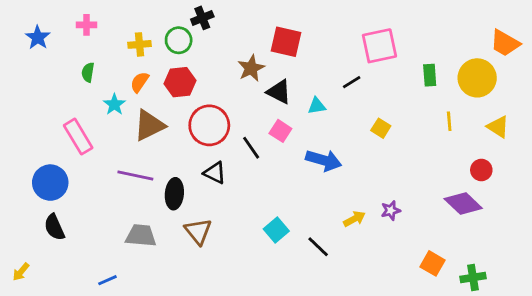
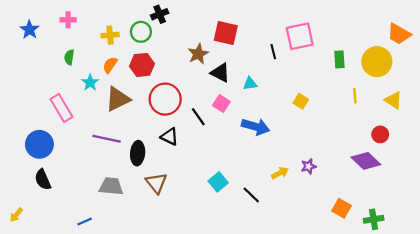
black line: (352, 82) -> (273, 52), moved, turned -72

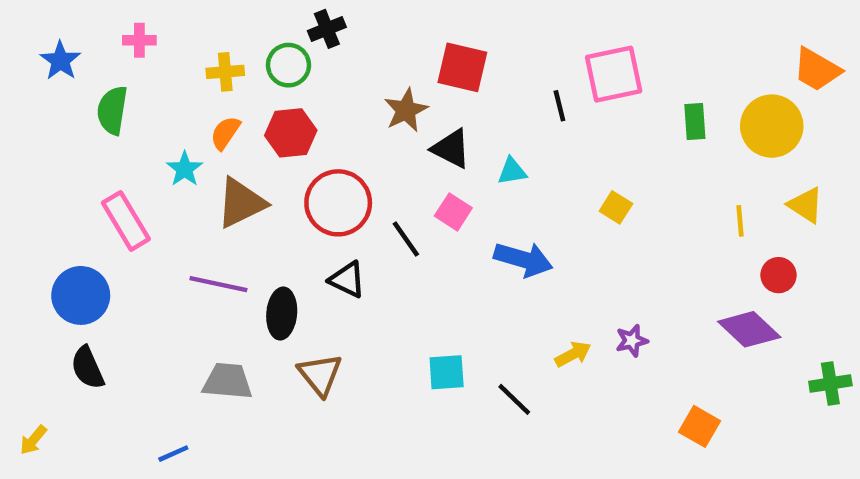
green semicircle: (69, 57) -> (112, 110), moved, size x1.5
yellow line: (355, 96) -> (740, 221), moved
cyan square: (218, 182) -> (447, 372), turned 36
green cross: (374, 219) -> (830, 384), moved

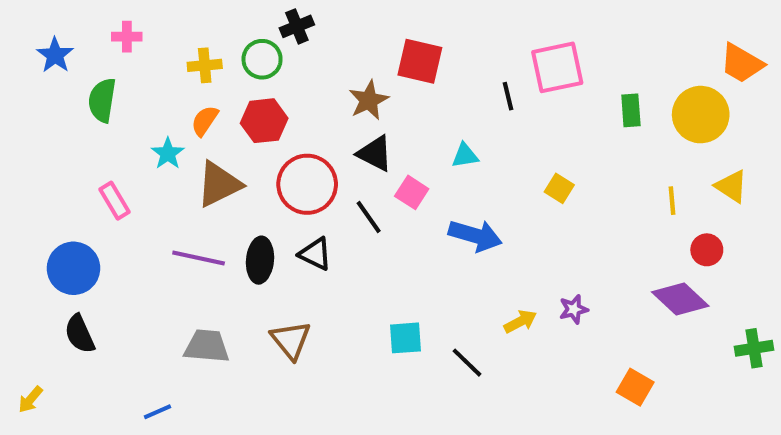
black triangle: (451, 149) -> (375, 153), moved
pink rectangle: (126, 221) -> (114, 201), size x0.7
black ellipse: (282, 314) -> (260, 260), moved

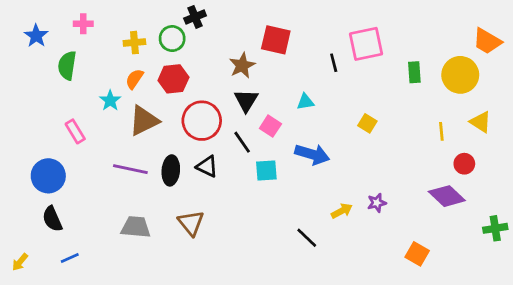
black triangle: (375, 153) -> (246, 100), turned 35
cyan square: (406, 338) -> (266, 170), moved
blue line: (158, 412) -> (70, 258), moved

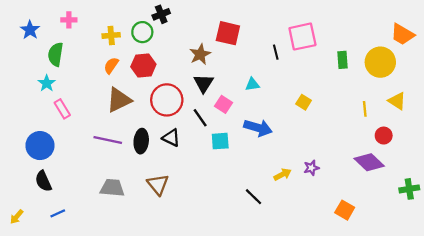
cyan star: (110, 100) -> (47, 83), moved

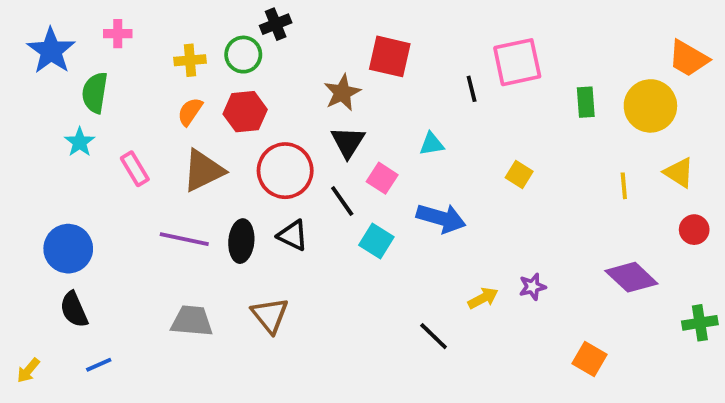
blue star: (30, 30) -> (51, 51), size x1.4
pink rectangle: (62, 109) -> (135, 169), moved
red circle: (384, 136) -> (694, 230), moved
cyan square: (220, 141) -> (376, 241), turned 36

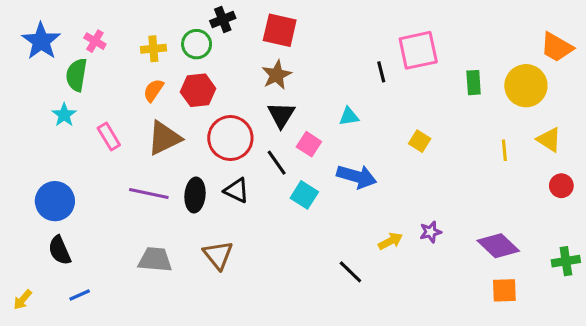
pink cross: (118, 34) -> (95, 41), moved, turned 30
red square: (390, 56) -> (280, 30), moved
purple diamond: (631, 277) -> (498, 246), moved
orange square: (590, 359) -> (504, 290), moved, turned -32

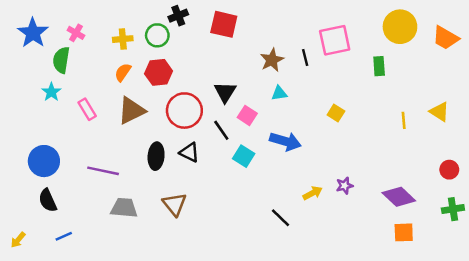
brown star: (277, 75) -> (272, 60), moved
yellow circle: (526, 86) -> (400, 27), moved
red circle: (561, 186) -> (449, 170), moved
purple line: (149, 193) -> (103, 171), moved

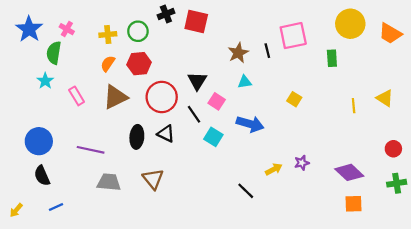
black cross: (178, 16) -> (166, 14), moved

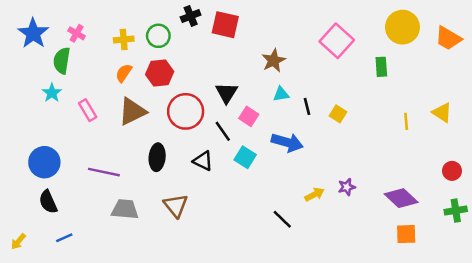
pink square: (293, 36) -> (337, 41), turned -36
black line: (267, 51) -> (307, 106), moved
black triangle: (166, 134) -> (203, 161), moved

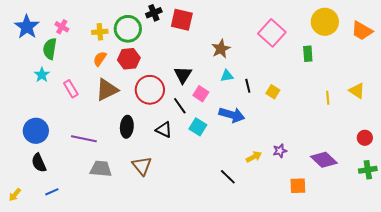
green circle: (158, 36) -> (128, 29), size x1.4
orange square: (406, 234) -> (298, 186), moved

